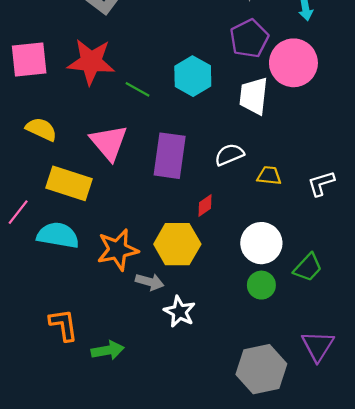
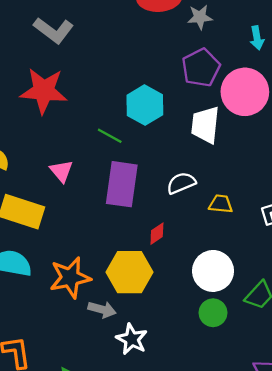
green line: (138, 89) -> (110, 136), moved
pink triangle: (109, 142) -> (61, 171), size x0.6

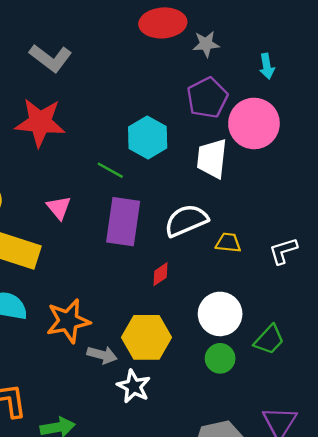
white semicircle: (181, 183) -> (186, 220), size x1.4
yellow hexagon: (129, 272) -> (146, 337), moved

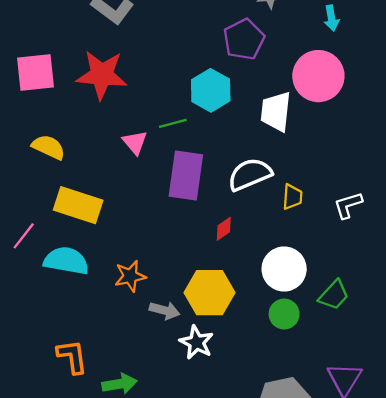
purple pentagon: (207, 98) -> (244, 39), moved
green line: (110, 170) -> (173, 123), turned -44
pink triangle: (59, 208) -> (135, 142), moved
yellow trapezoid: (228, 243) -> (292, 197), turned 88
orange star: (68, 321) -> (130, 276), size x0.7

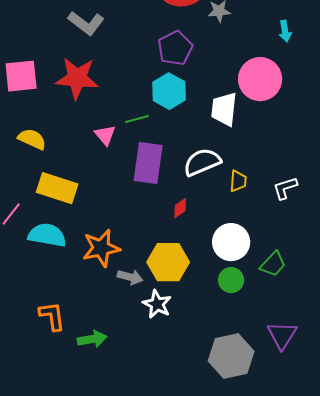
cyan arrow: (331, 18) -> (285, 31), moved
purple pentagon: (244, 39) -> (175, 48), moved
orange star: (130, 276) -> (101, 248), size x1.4

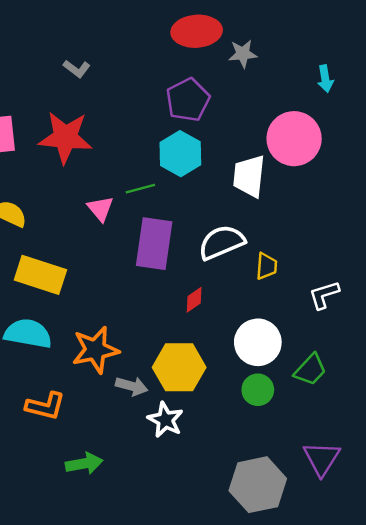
gray L-shape: (86, 23) -> (77, 69), size x0.6
white L-shape: (285, 188) -> (324, 295), moved
orange L-shape: (52, 316) -> (45, 406), moved, turned 112

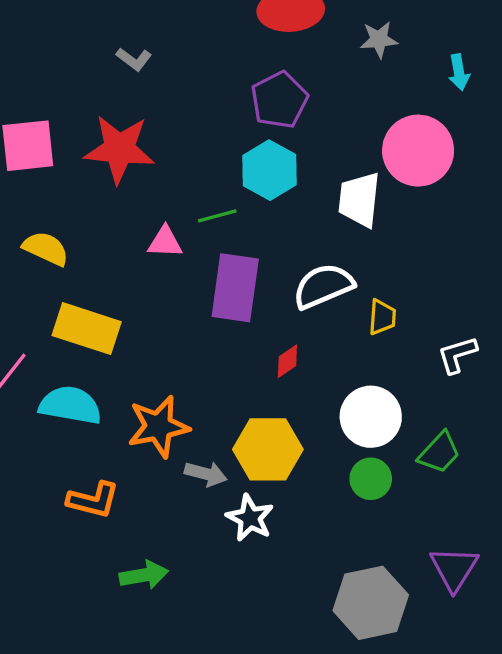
gray star: (243, 54) -> (379, 40), moved
pink triangle: (100, 209) -> (165, 242), turned -48

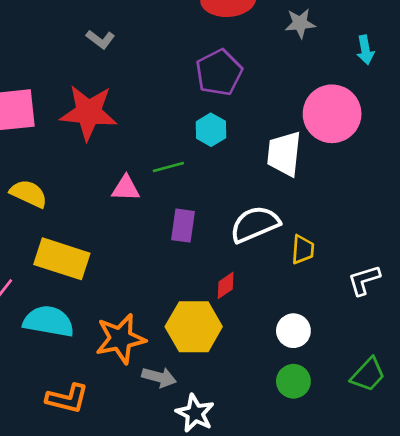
cyan hexagon: (269, 170) -> (211, 130), size x0.7
purple rectangle: (235, 288) -> (183, 226), size x0.6
white circle: (371, 417) -> (293, 331), size x0.7
yellow hexagon: (268, 449) -> (194, 327), moved
green trapezoid: (439, 453) -> (368, 375), moved

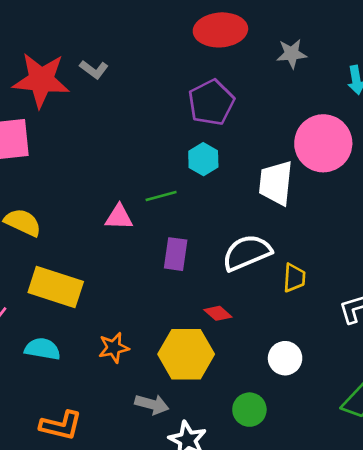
red star: (89, 112) -> (41, 80), moved
red diamond: (226, 285) -> (218, 313), turned 76
cyan semicircle: (49, 321) -> (42, 349), size x0.7
orange star: (120, 339) -> (114, 348), moved, size x0.6
green circle: (293, 381) -> (249, 410), moved

